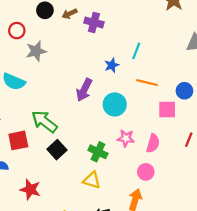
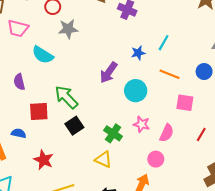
blue circle: (184, 91) -> (204, 72), moved

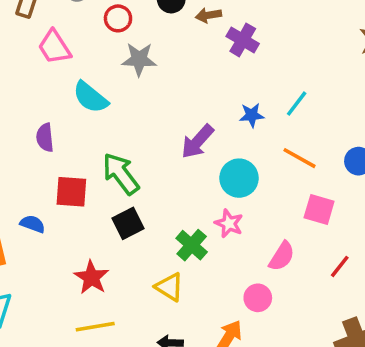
pink trapezoid: (18, 28) -> (54, 47), turned 35
pink star: (142, 124) -> (229, 223), moved
red star: (43, 160) -> (91, 277), moved

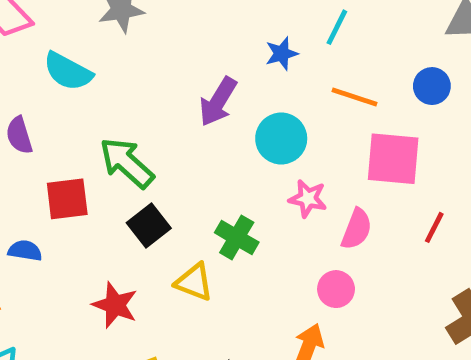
pink square: (319, 209) -> (393, 159), size x1.4
pink star: (229, 223) -> (308, 198), moved
yellow triangle: (169, 287) -> (194, 282), moved

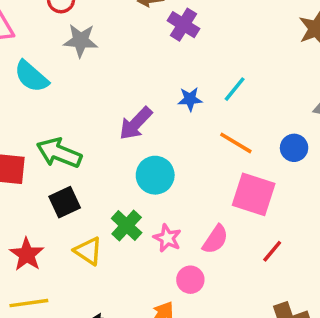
cyan circle: (281, 139) -> (155, 175), moved
green arrow: (127, 163) -> (59, 153), turned -33
pink star: (308, 198) -> (167, 238), moved

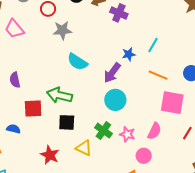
cyan semicircle: (31, 76) -> (77, 62), moved
purple arrow: (136, 123) -> (112, 73), moved
black square: (65, 202) -> (67, 122), turned 36

